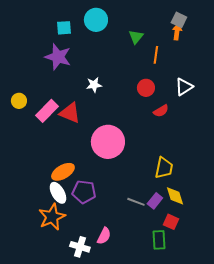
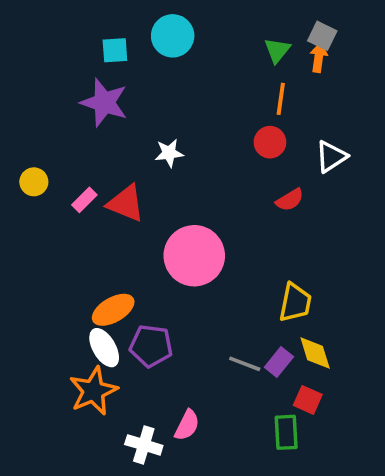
green triangle: (136, 37) -> (277, 50), moved
red circle: (146, 88) -> (270, 142), moved
pink rectangle: (47, 111) -> (84, 200), size x0.6

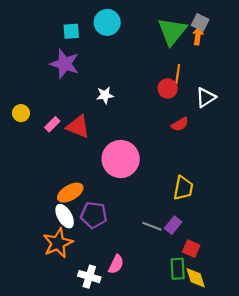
green triangle: (277, 50) -> (172, 31), size x1.8
orange line: (281, 99) -> (178, 74), moved
yellow diamond: (315, 353) -> (196, 278), moved

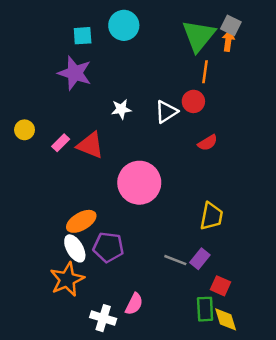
orange line: (178, 74) -> (205, 72), moved
white triangle: (206, 97) -> (166, 112), moved

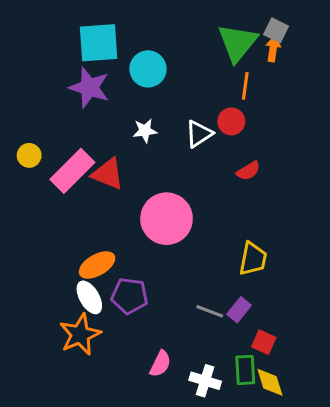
cyan circle: (124, 25) -> (148, 69), moved
cyan square: (83, 36) -> (99, 43), size x1.8
pink rectangle: (61, 143) -> (72, 171), size x2.0
white cross: (103, 318) -> (205, 381), moved

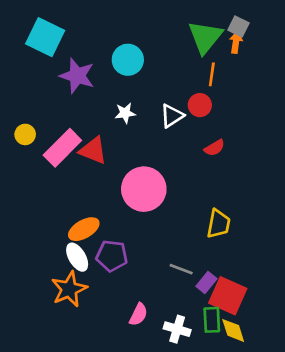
cyan square: (99, 43) -> (45, 37), moved, turned 30
purple rectangle: (239, 310) -> (206, 282), moved
red square: (264, 342) -> (228, 296), size x1.8

